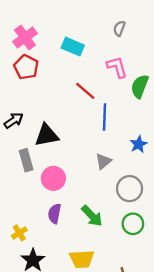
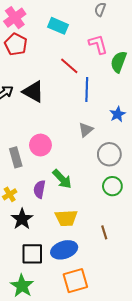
black triangle: (47, 135) -> (33, 92), moved, turned 40
gray rectangle: (26, 160) -> (16, 157), moved
purple semicircle: (55, 214) -> (39, 189), moved
green arrow: (92, 216) -> (62, 179), moved

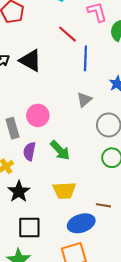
purple semicircle: (39, 189) -> (29, 151), moved
brown line: (104, 232) -> (103, 205), turned -64
blue ellipse: (64, 250) -> (81, 223), moved

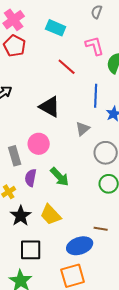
blue line: (85, 58) -> (96, 96), moved
black triangle: (30, 60) -> (50, 107), moved
yellow trapezoid: (64, 191) -> (51, 215), moved, turned 50

